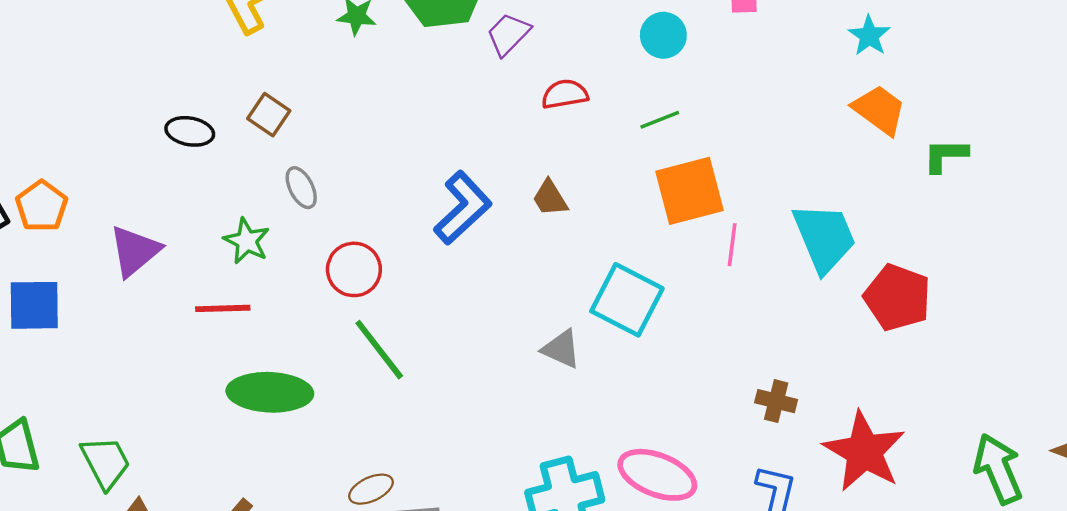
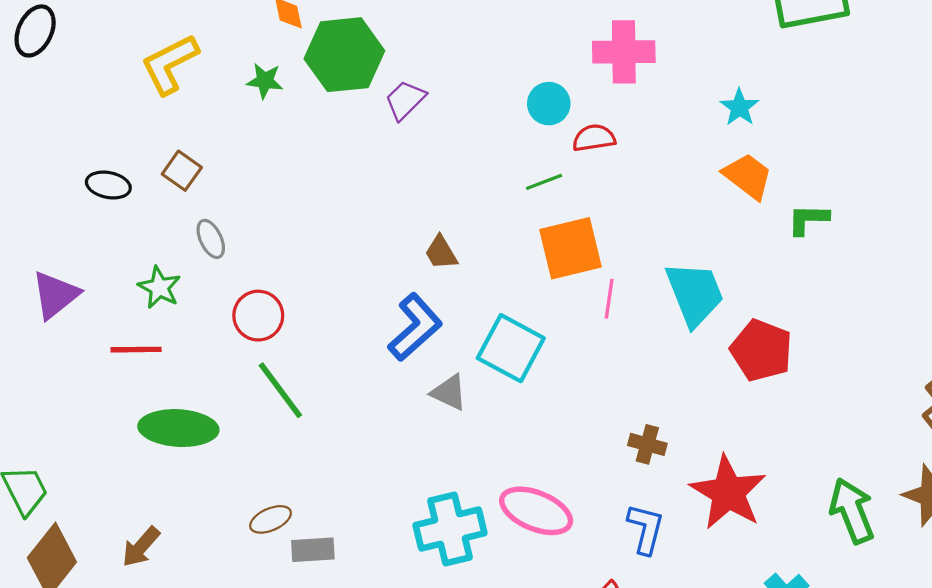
red semicircle: (565, 94) -> (594, 138), moved
blue L-shape: (463, 208) -> (415, 327), moved

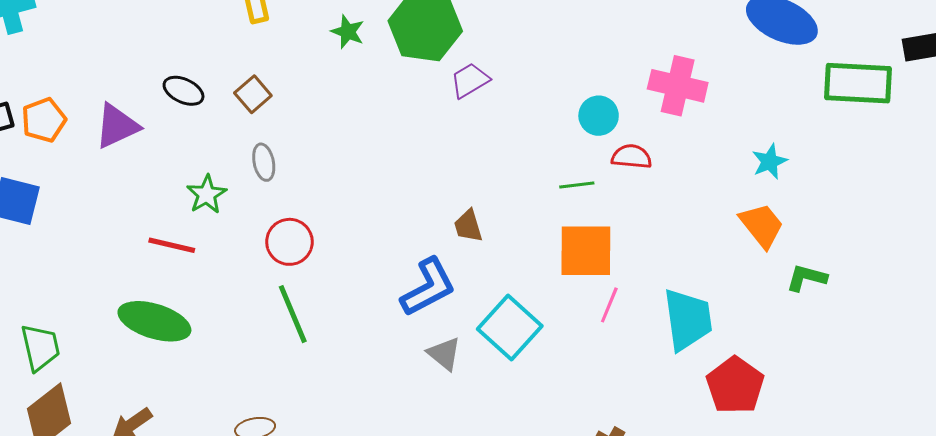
purple triangle: (55, 295) -> (117, 126), moved
green ellipse: (178, 428) -> (154, 321), moved

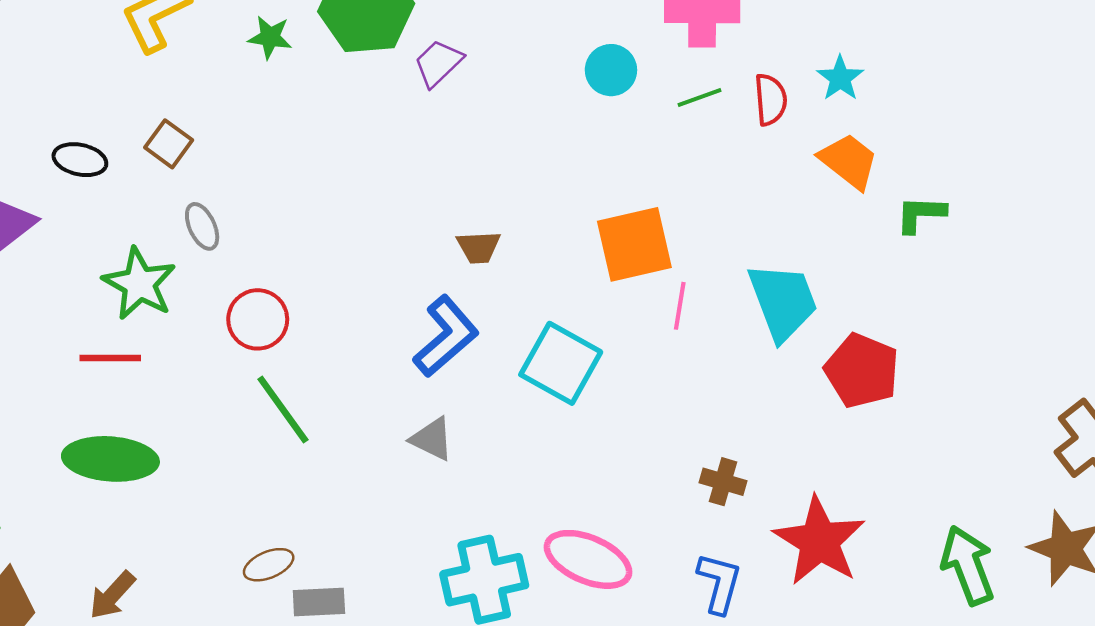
red semicircle: (632, 157) -> (771, 100), moved, turned 93
green line: (577, 185) -> (700, 98), moved
green star: (207, 194) -> (139, 284), size x1.4
brown trapezoid: (468, 226) -> (479, 247), turned -63
gray triangle: (444, 354) -> (432, 439), moved

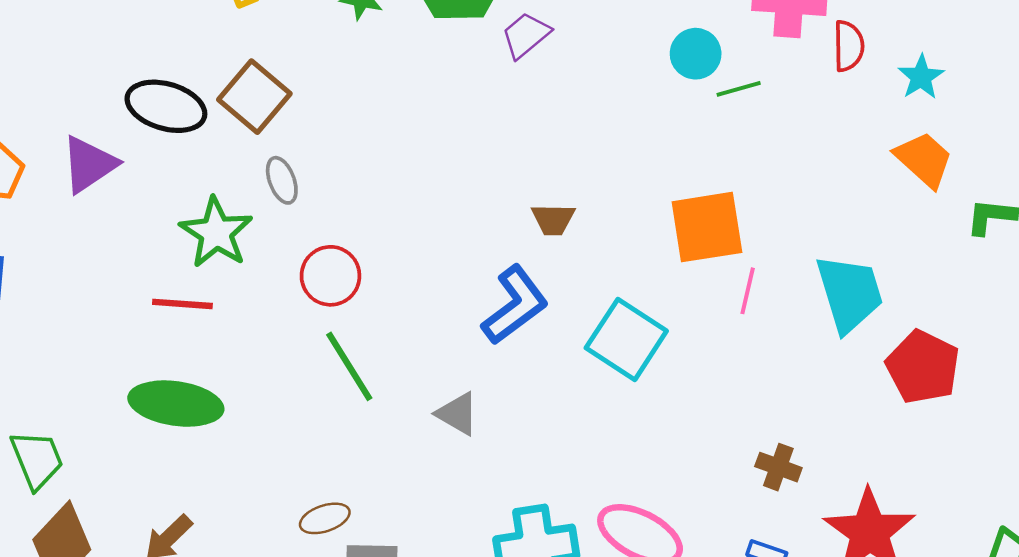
green line: (700, 98) -> (739, 89), moved
red semicircle: (771, 100) -> (849, 46), moved
brown square: (169, 144) -> (254, 97), size x1.5
black ellipse: (80, 160) -> (166, 106), size x1.5
gray triangle: (432, 439) -> (457, 414), moved

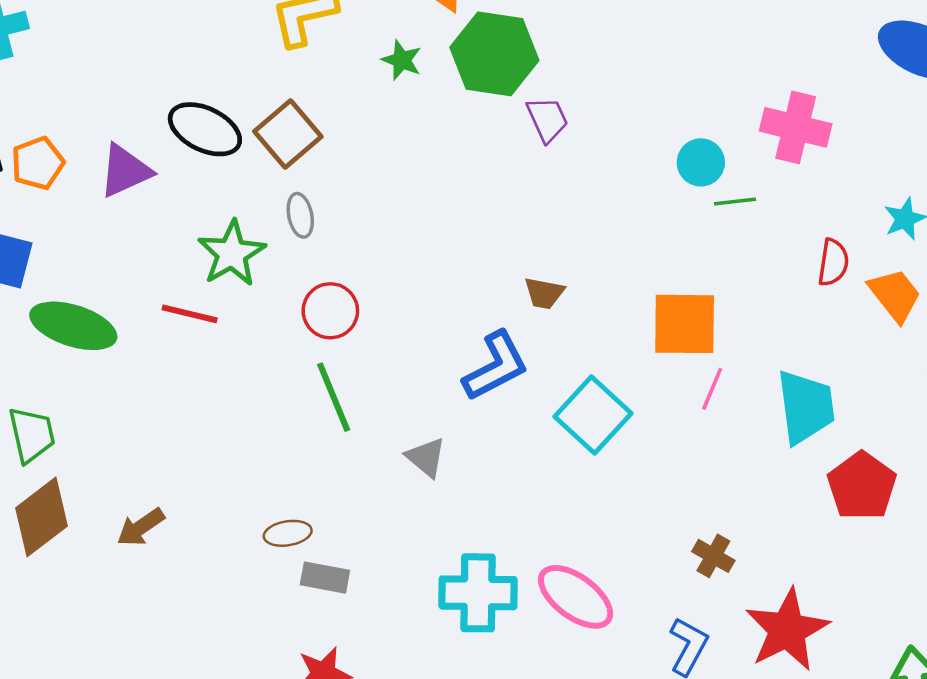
purple trapezoid: (526, 35) -> (547, 119), turned 96
red semicircle: (849, 46) -> (833, 262), moved
green ellipse: (176, 404) -> (73, 326), moved

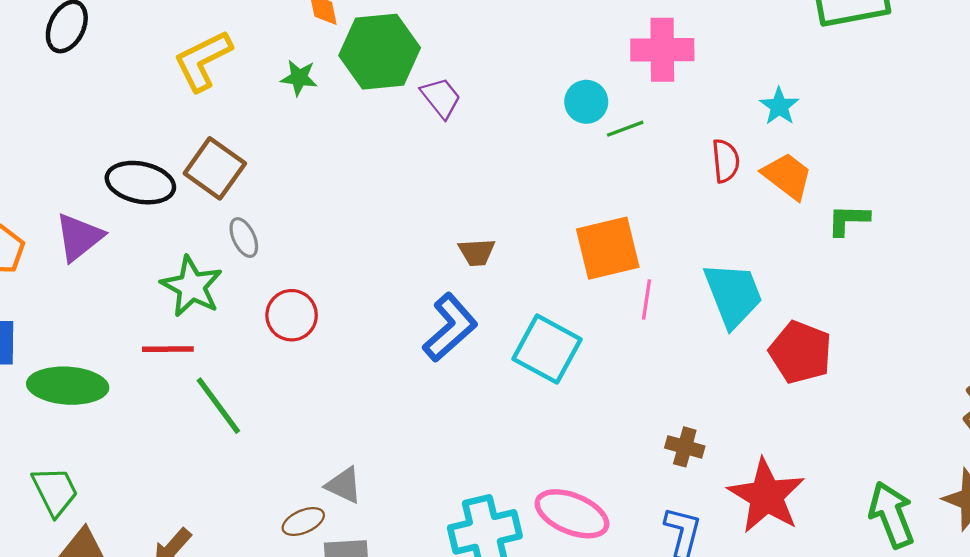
green line: (334, 397) -> (218, 406), moved
gray triangle: (426, 457) -> (344, 485), moved

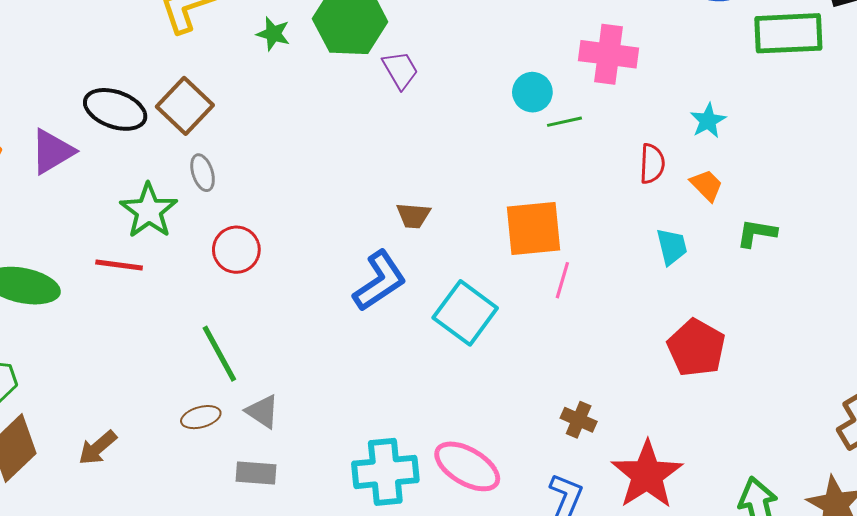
orange trapezoid: (787, 176) -> (707, 185), size x0.7
cyan trapezoid: (733, 295) -> (672, 247), moved, size x0.6
green line: (218, 406) -> (219, 354), moved
brown ellipse: (303, 522) -> (201, 417), moved

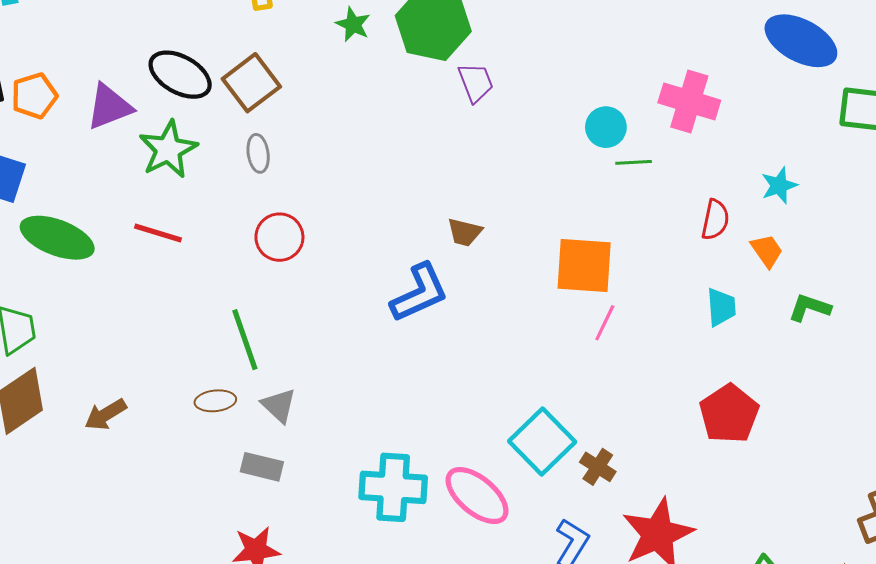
green star: (149, 211) -> (168, 149), moved
cyan square: (465, 313) -> (542, 441), moved

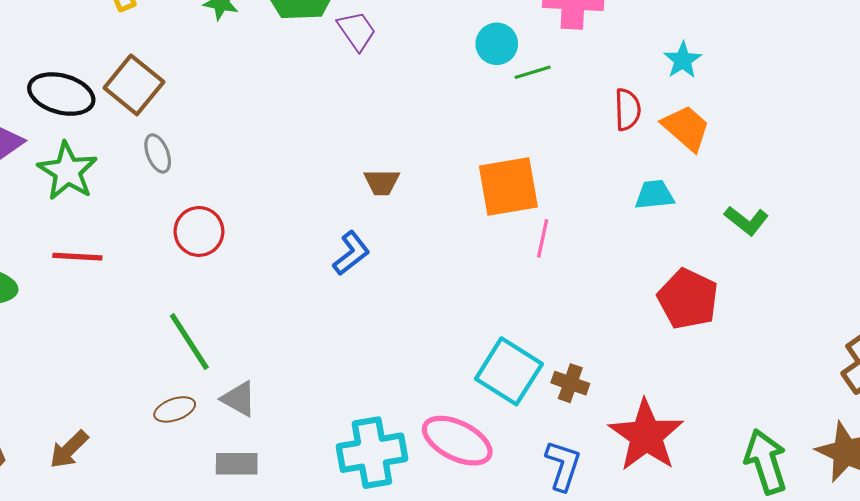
orange trapezoid: (767, 251) -> (686, 128), size x1.4
blue L-shape: (419, 293) -> (351, 253), size x0.7
cyan trapezoid: (721, 307) -> (654, 195), turned -78
green L-shape: (810, 308) -> (746, 221), moved, turned -147

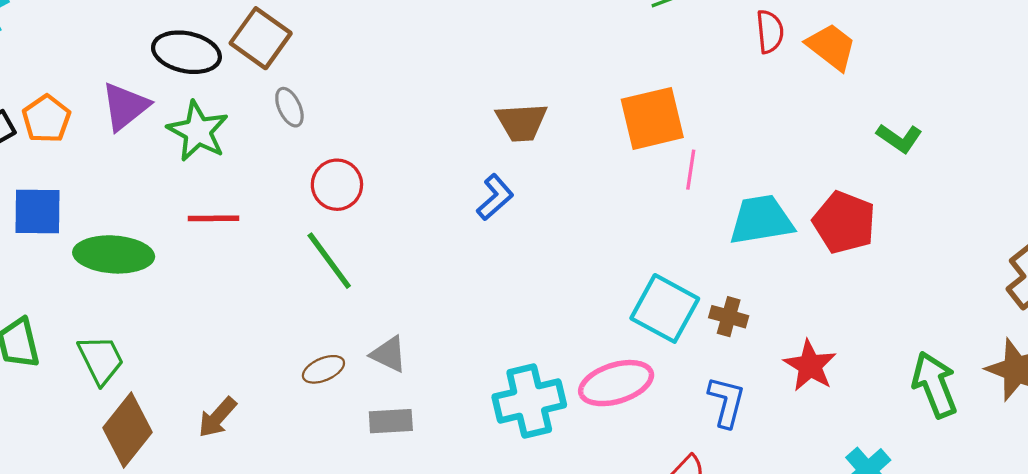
brown trapezoid: (382, 182) -> (522, 122), size x1.4
cyan trapezoid: (654, 195) -> (761, 220), moved, size x1.6
green line: (189, 342) -> (329, 261), moved
red star: (646, 436) -> (810, 366), size x0.7
pink ellipse: (457, 441) -> (616, 383), turned -40

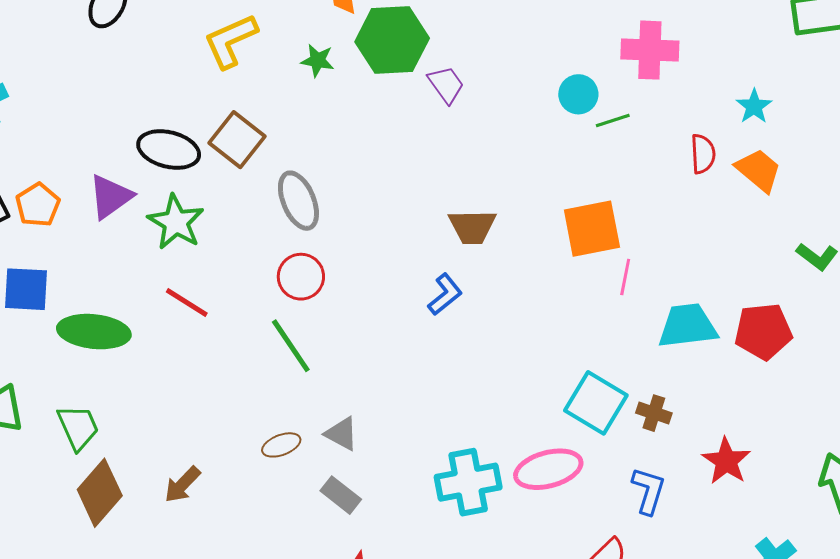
gray ellipse: (289, 107) -> (298, 201), moved, size x1.6
red line: (214, 218) -> (187, 303), turned 30
red pentagon: (844, 222) -> (763, 331), turned -30
gray rectangle: (391, 421) -> (341, 495), turned 39

